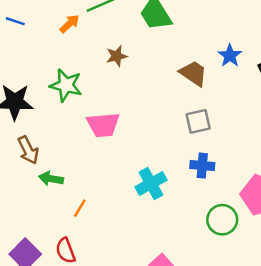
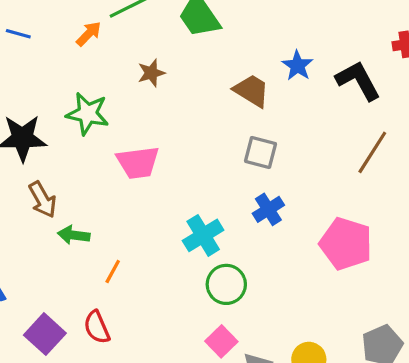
gray square: (198, 121) -> (260, 152), turned 30
blue cross: (202, 166) -> (268, 209), turned -35
green circle: (222, 220) -> (226, 284), moved

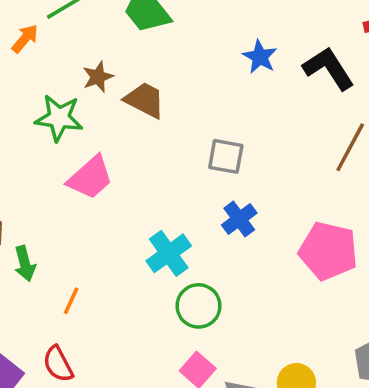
brown trapezoid: (252, 91) -> (145, 100), moved
green star: (88, 114) -> (59, 118), moved
pink trapezoid: (138, 162) -> (90, 178), turned -30
green arrow: (74, 235) -> (25, 264), turned -108

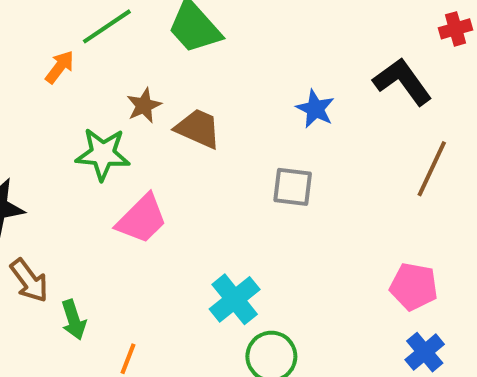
blue star: (260, 57) -> (315, 109), moved
blue cross: (239, 219) -> (425, 352), moved
pink pentagon: (328, 251) -> (414, 287), size x0.7

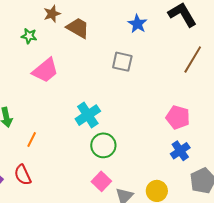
green star: (103, 154) -> (29, 36), size x0.6

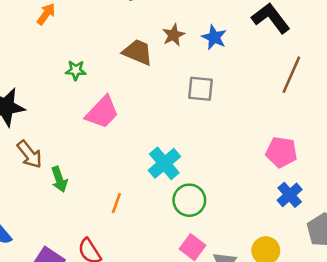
brown star: (52, 14) -> (174, 35), moved
orange line: (32, 140) -> (116, 203), moved

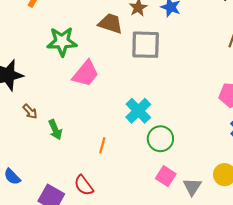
green star: (76, 70) -> (62, 42), size x1.8
gray square: (201, 89) -> (146, 45), moved, size x1.4
brown arrow: (30, 154) -> (30, 112), size x0.7

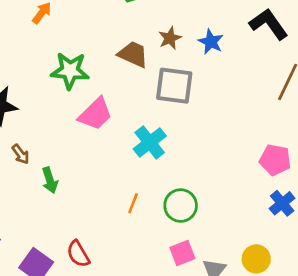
cyan cross: (138, 111) -> (150, 142), moved
orange line: (102, 145) -> (133, 203), moved
pink square: (166, 176) -> (182, 253), turned 30

